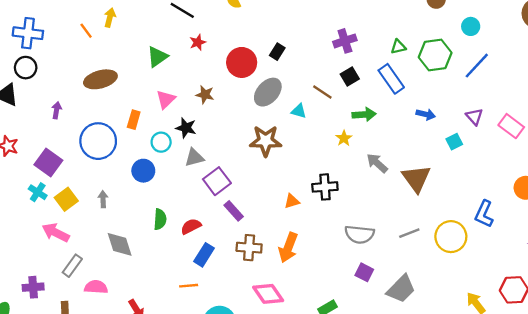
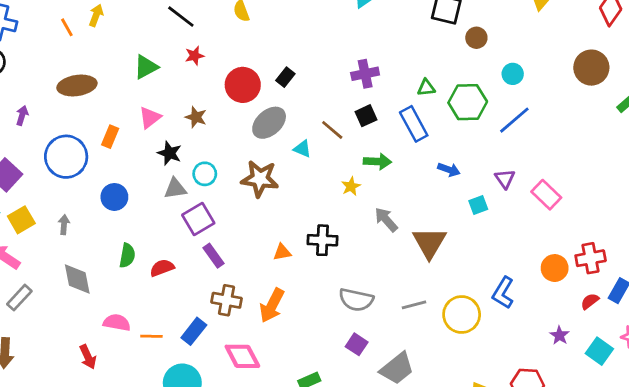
cyan circle: (161, 142) -> (205, 174), moved
blue rectangle: (204, 255) -> (194, 331), moved
pink semicircle: (96, 287) -> (117, 323), moved

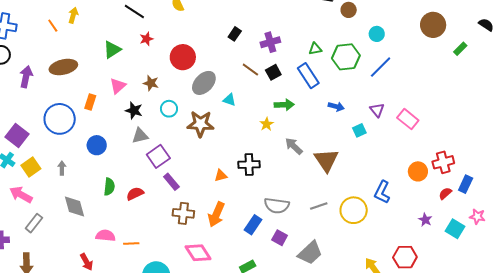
black rectangle: (285, 77) -> (235, 34), moved
purple arrow: (22, 115) -> (26, 77), moved, size x1.5
brown line: (332, 130) -> (250, 70), moved
cyan circle: (205, 174) -> (169, 109), moved
blue rectangle: (194, 331) -> (253, 225), moved

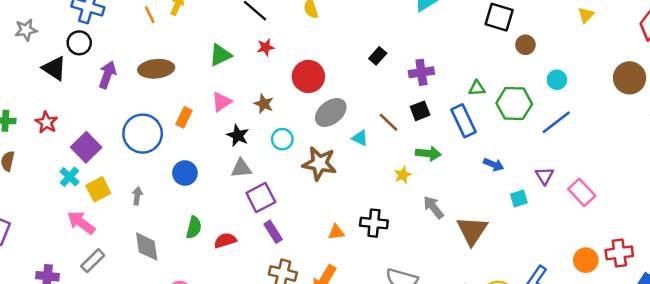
brown line: (250, 70) -> (388, 122), moved

